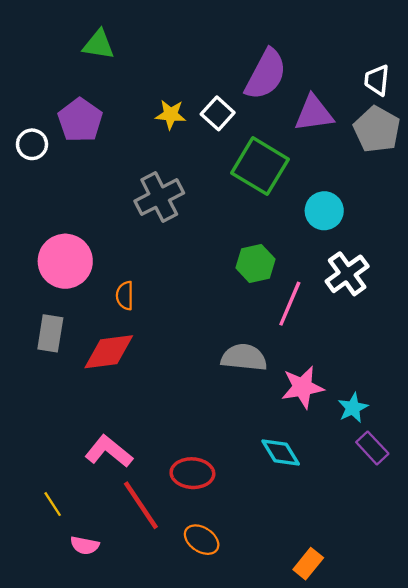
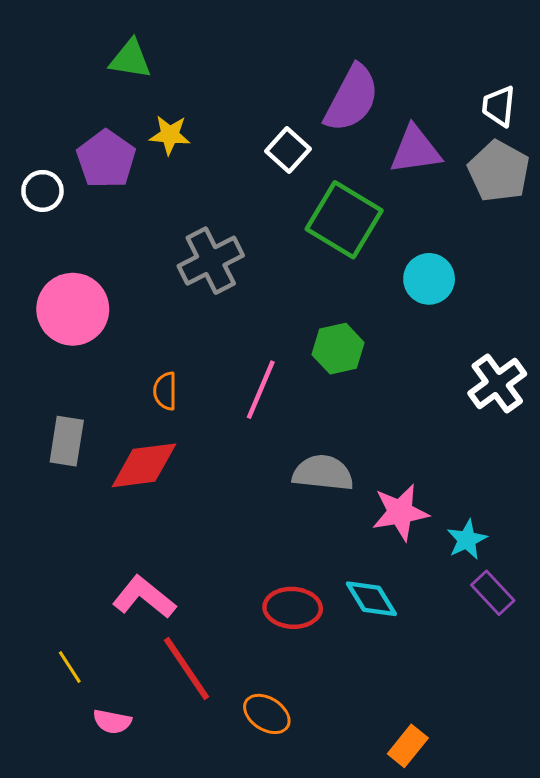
yellow star: (171, 115) -> (170, 135), moved
pink circle: (65, 261) -> (73, 309), moved
white cross: (347, 274) -> (497, 383), moved
pink line: (290, 304) -> (261, 390), moved
red ellipse: (192, 473) -> (293, 608), moved

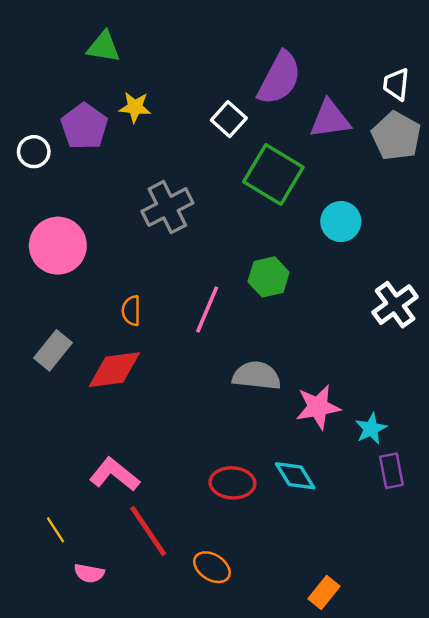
gray rectangle: (67, 441) -> (53, 350), turned 30
purple rectangle: (493, 593) -> (391, 471), turned 32

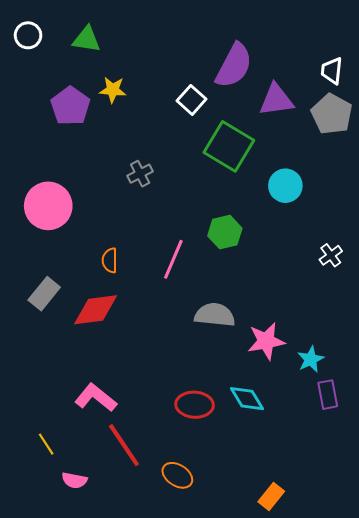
white circle: (34, 152) -> (28, 35), moved
gray cross: (167, 207) -> (140, 174), size x0.6
white cross: (395, 305) -> (331, 255), size x0.6

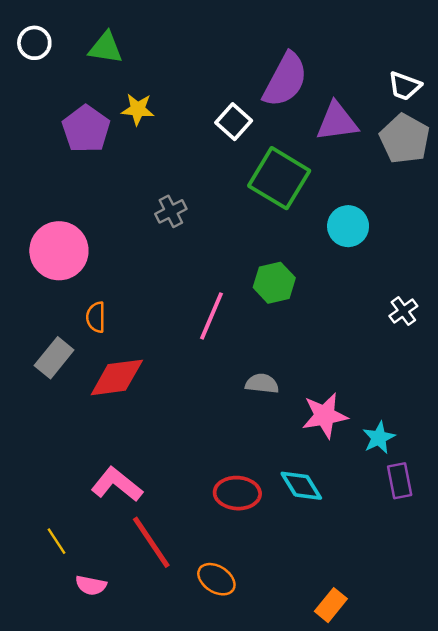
white trapezoid: (332, 71) -> (405, 86), turned -76
orange semicircle: (110, 260) -> (96, 317), moved
gray semicircle: (215, 315) -> (262, 384), size x0.7

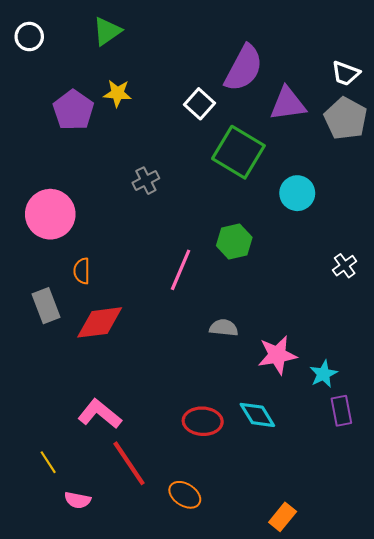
green triangle: (106, 48) -> (107, 31), moved, turned -44
gray rectangle: (54, 358) -> (46, 306), turned -60

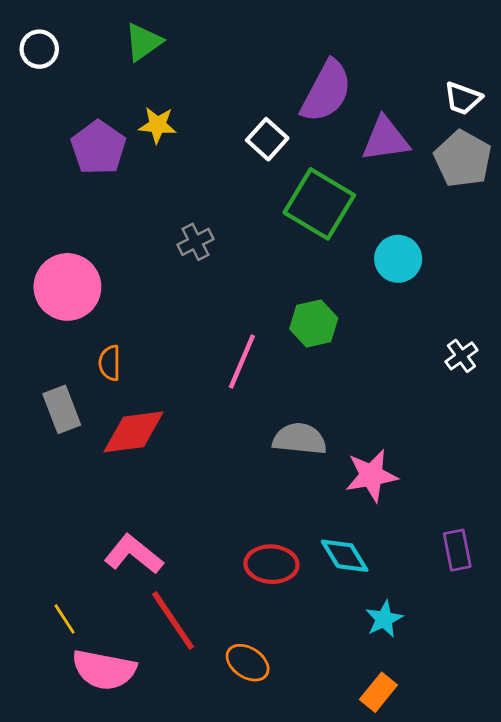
gray semicircle: (224, 328) -> (300, 439), size x1.4
cyan star: (324, 374) -> (384, 619), moved
pink semicircle: (78, 500) -> (104, 670), size x1.8

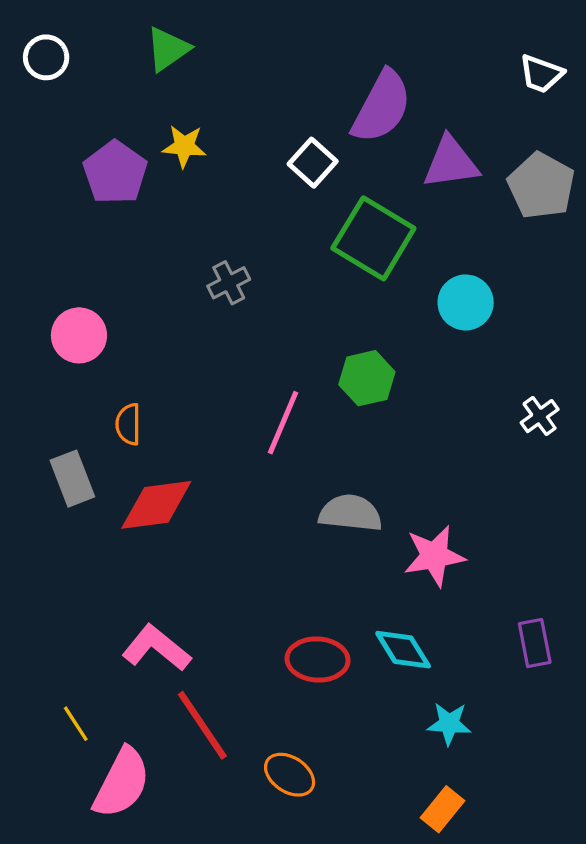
white trapezoid: (463, 98) -> (541, 74), moved
pink circle: (67, 287) -> (79, 335), size x0.7
cyan star: (384, 619) -> (449, 724), turned 30
pink semicircle: (104, 670) -> (122, 783), turned -74

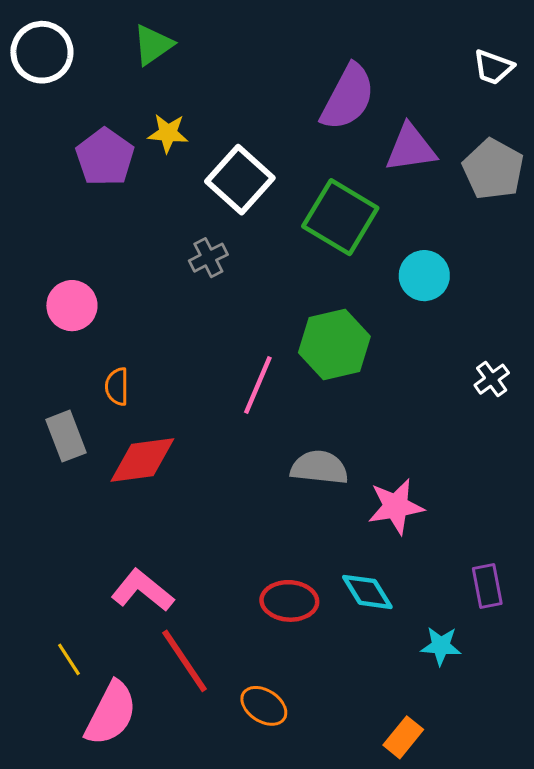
white circle: (46, 57) -> (42, 52), size x1.5
white square: (313, 163) -> (240, 180), moved, size x1.5
green hexagon: (367, 378) -> (334, 345), size x1.4
cyan star: (449, 724) -> (441, 646), moved

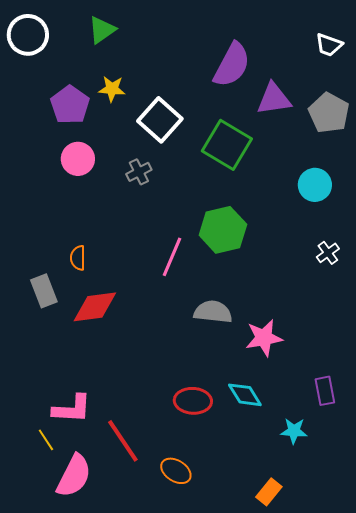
cyan circle: (424, 276) -> (315, 185), moved
pink circle: (72, 306) -> (78, 159), moved
pink L-shape: (142, 590) -> (72, 409), moved, turned 144

